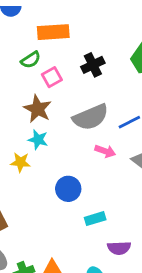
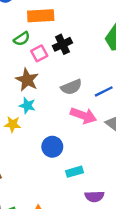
black cross: (93, 65) -> (62, 44), moved
gray semicircle: (91, 117) -> (71, 87), size x0.7
pink arrow: (105, 151) -> (83, 116), size x1.5

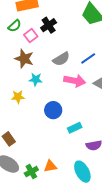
cyan star: (27, 106) -> (36, 79), moved

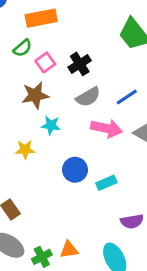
black cross: (49, 25) -> (80, 64), moved
brown star: (24, 59) -> (35, 95), turned -30
cyan rectangle: (75, 128) -> (106, 183), moved

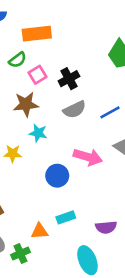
pink arrow: (107, 128) -> (88, 157), moved
cyan rectangle: (106, 183) -> (66, 217), moved
orange triangle: (69, 250) -> (39, 231), moved

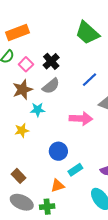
gray semicircle: (74, 110) -> (51, 86), moved
blue circle: (57, 176) -> (58, 151), moved
green cross: (20, 254) -> (47, 207), turned 32

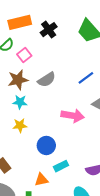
black cross: (51, 61) -> (49, 30), moved
cyan star: (38, 110) -> (20, 102), moved
yellow star: (22, 130) -> (20, 125), moved

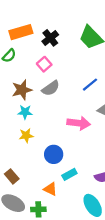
pink square: (24, 55) -> (44, 64), moved
orange triangle: (41, 180) -> (50, 189), turned 40

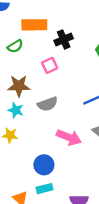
gray semicircle: (51, 88) -> (48, 104), moved
blue circle: (54, 154) -> (44, 165), moved

